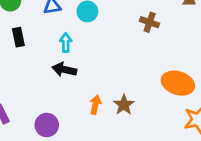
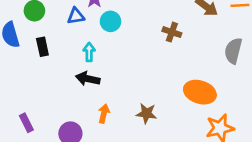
orange arrow: (95, 105) -> (104, 113), moved
brown star: (124, 105) -> (147, 113), turned -30

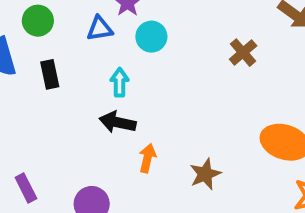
brown cross: (172, 32) -> (243, 53), turned 30
orange arrow: (104, 113) -> (147, 158), moved
brown star: (147, 113) -> (205, 174), turned -30

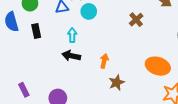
orange arrow: (147, 158) -> (104, 61), moved

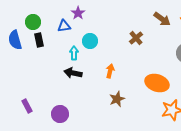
cyan circle: (89, 11) -> (90, 41), moved
black rectangle: (36, 31) -> (39, 40), moved
orange arrow: (104, 61) -> (110, 71), moved

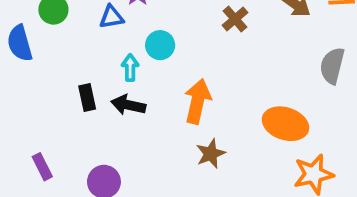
brown cross: (136, 38) -> (235, 19), moved
black rectangle: (39, 40) -> (87, 98), moved
orange arrow: (110, 71) -> (198, 101), size x1.6

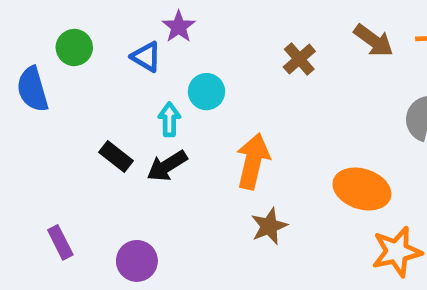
blue triangle: (111, 17) -> (146, 57), turned 40
black rectangle: (87, 98) -> (116, 157), turned -40
black arrow: (128, 105) -> (167, 166), turned -44

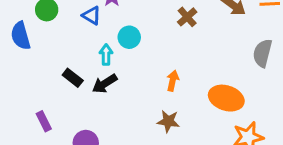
orange arrow: (253, 161) -> (173, 81), moved, size x0.6
brown star: (269, 226) -> (168, 121), turned 30
purple rectangle: (60, 242) -> (44, 121), moved

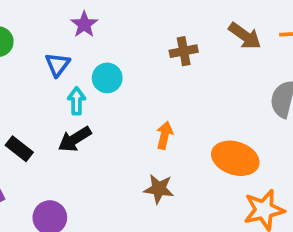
blue triangle: (92, 15) -> (57, 65), moved, turned 36
brown cross: (187, 17) -> (184, 51), turned 30
black rectangle: (73, 78) -> (19, 149), moved

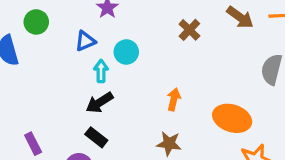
brown cross: (184, 51) -> (189, 30), turned -35
blue triangle: (57, 65) -> (85, 41), turned 30
black rectangle: (19, 149) -> (96, 137), moved

